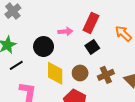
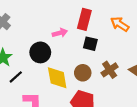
black square: (92, 47) -> (90, 44), turned -32

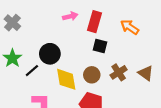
pink arrow: (60, 33) -> (70, 16), moved
black line: (16, 77) -> (32, 71), moved

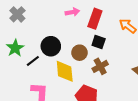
brown cross: (119, 72) -> (100, 66), moved
brown circle: (92, 75) -> (79, 53), moved

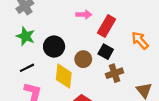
green star: (15, 48) -> (26, 36), moved, turned -30
black line: (33, 61) -> (27, 68), moved
brown cross: (100, 66) -> (114, 73), moved

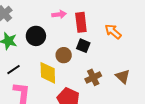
red rectangle: (107, 26) -> (81, 22), turned -30
black circle: (54, 47) -> (36, 36), moved
brown cross: (114, 73) -> (93, 77), moved

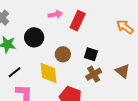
red rectangle: (81, 22) -> (78, 21), turned 36
orange arrow: (113, 32) -> (125, 27), moved
black square: (83, 46) -> (91, 54), moved

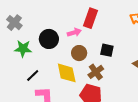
pink arrow: (55, 15) -> (74, 32), moved
brown cross: (94, 74) -> (96, 72), moved

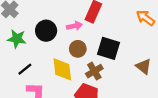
black square: (107, 50) -> (109, 48), size x1.5

